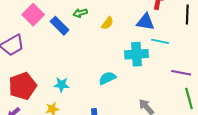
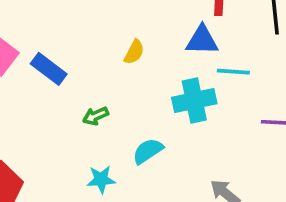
green arrow: (80, 13) -> (96, 116), moved
cyan star: (62, 85) -> (101, 179), moved

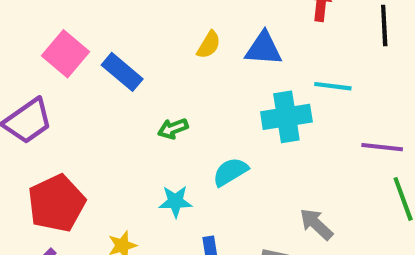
blue triangle: (202, 40) -> (264, 49), moved
yellow semicircle: (134, 52) -> (209, 45), moved

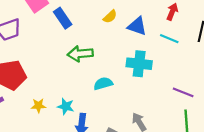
cyan line: (333, 86) -> (169, 39), moved
green arrow: (173, 129) -> (80, 54), size x1.6
cyan star: (175, 201) -> (66, 106), moved

